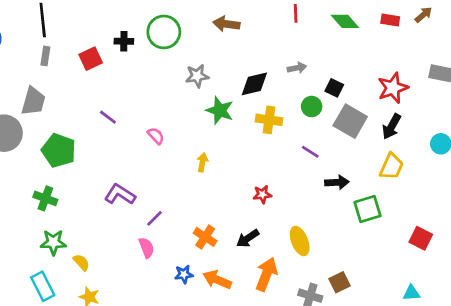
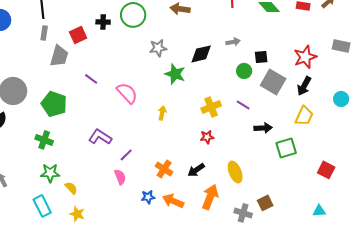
black square: (334, 88) -> (261, 57), turned -32
gray trapezoid: (33, 101) -> (59, 56), moved
yellow cross: (269, 120) -> (211, 107), moved, turned -30
pink semicircle: (156, 136) -> (127, 93), size x1.6

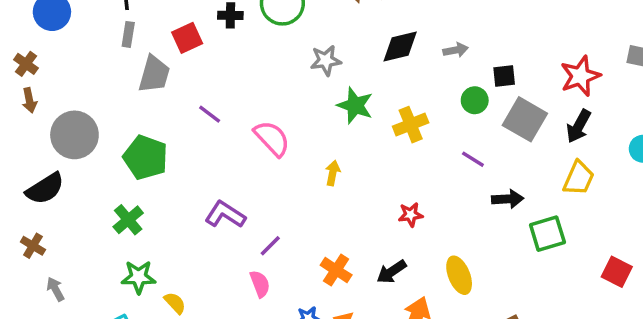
black diamond: (201, 54) -> (400, 47), moved
yellow cross: (211, 107) -> (411, 125), moved
green cross: (44, 140) -> (128, 220), turned 30

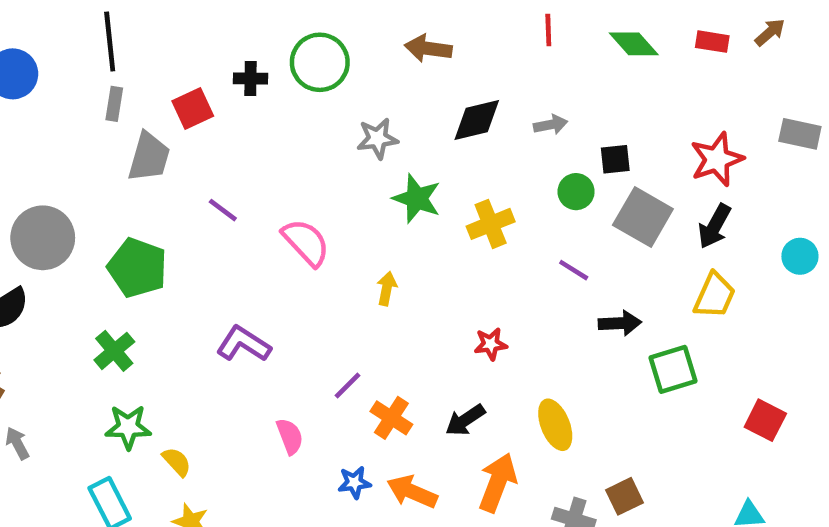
purple line: (270, 246) -> (347, 386), moved

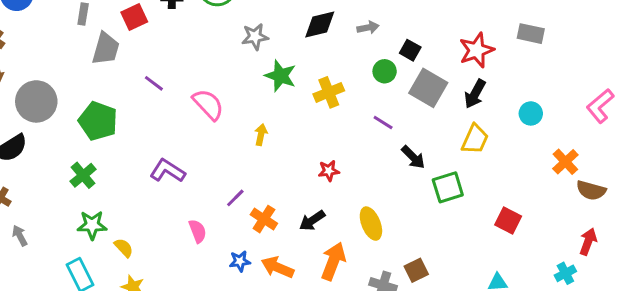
black square: (615, 159) -> (410, 50), turned 35
black arrow: (620, 323) -> (413, 157), turned 48

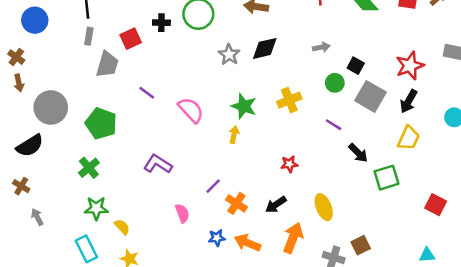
black diamond: (320, 25) -> (265, 48), moved
gray star: (255, 37) -> (229, 55), turned -30
green star: (281, 76) -> (244, 106), moved

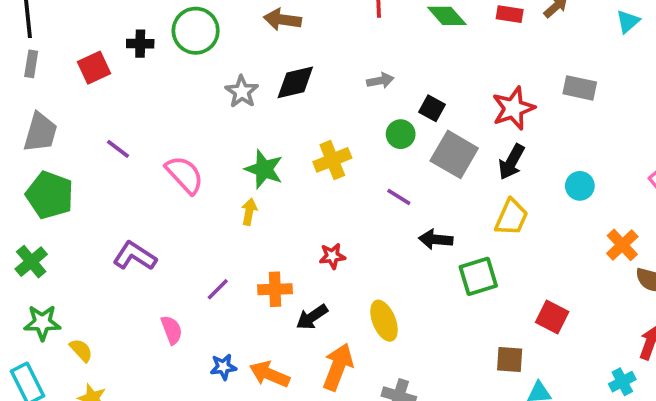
gray trapezoid: (107, 64) -> (40, 132), moved
black arrow: (358, 153) -> (436, 239), turned 140
orange cross: (236, 203) -> (275, 289), moved, turned -35
brown square: (361, 245) -> (510, 359), moved, turned 30

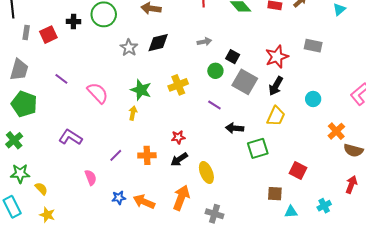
gray rectangle: (31, 64) -> (26, 33), moved
black arrow: (312, 317) -> (179, 159), moved
cyan cross: (622, 382) -> (324, 206), moved

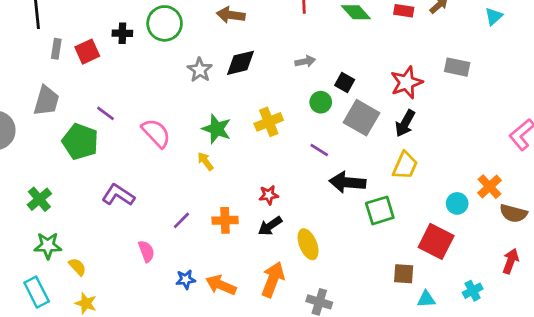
cyan circle: (313, 99) -> (457, 203), moved
green pentagon: (24, 104) -> (80, 142), moved
yellow arrow: (133, 113) -> (205, 161), turned -48
black arrow: (235, 128) -> (347, 182), size x1.4
red square: (298, 170) -> (436, 241), size x1.4

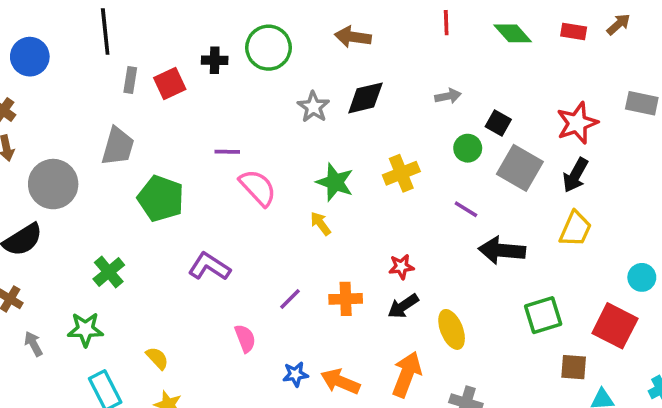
purple line: (106, 113) -> (227, 152), moved, turned -36
green square: (380, 210) -> (543, 315), moved
green star: (48, 246) -> (85, 329), moved

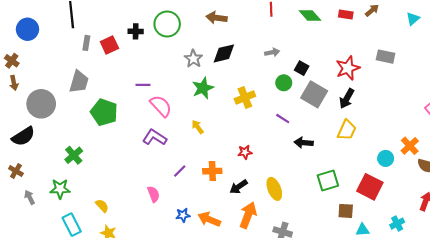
green star: (335, 182) -> (203, 88), moved, turned 30
black arrow: (502, 250) -> (304, 143), size x0.7
purple L-shape: (209, 267) -> (155, 137), moved
black arrow: (403, 306) -> (239, 187), moved

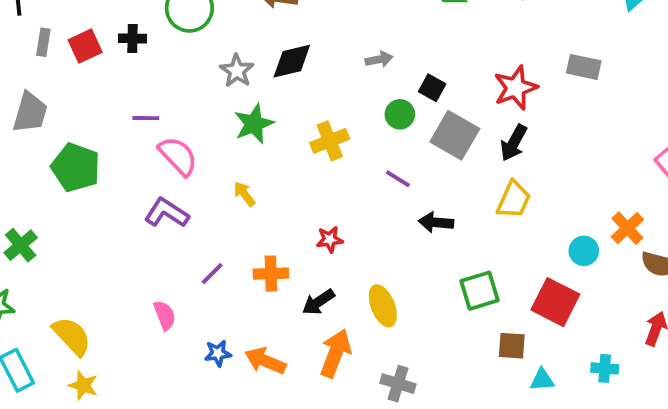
black cross: (136, 31) -> (132, 38), moved
yellow semicircle: (102, 206) -> (72, 336), size x1.6
cyan cross: (397, 224) -> (605, 368), turned 32

